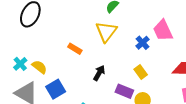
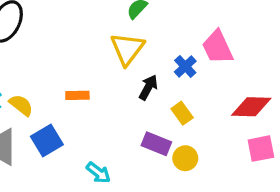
orange rectangle: (75, 49) -> (77, 95), moved, turned -32
black arrow: (99, 73) -> (148, 87), moved

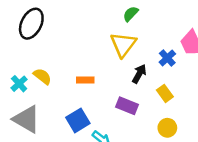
yellow semicircle: (21, 105) -> (42, 76), moved
blue square: (47, 140) -> (78, 120), moved
purple rectangle: (156, 144) -> (127, 106), moved

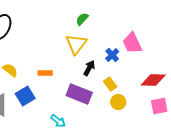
purple rectangle: (127, 106) -> (79, 94), size x1.4
blue square: (78, 120) -> (25, 96), moved
yellow circle: (167, 128) -> (118, 102), moved

